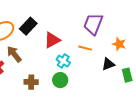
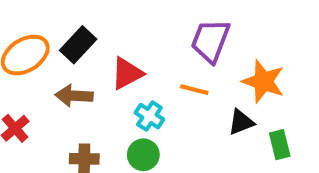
orange star: (119, 44) -> (263, 81), size x1.5
brown arrow: (14, 54) -> (74, 96), moved, turned -48

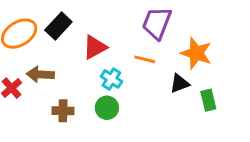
brown arrow: (74, 96) -> (40, 74), moved

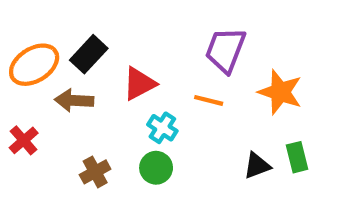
brown arrow: (40, 74) -> (74, 100), moved
black triangle: (180, 84) -> (257, 166), moved
brown cross: (63, 111) -> (95, 172), turned -30

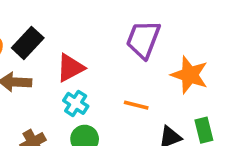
orange line: (209, 100) -> (136, 105), moved
cyan cross: (162, 128) -> (76, 103), moved

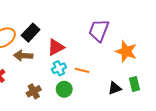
cyan cross: (76, 103) -> (59, 68), turned 32
orange line: (136, 105) -> (82, 70), moved

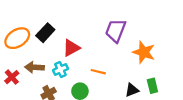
brown arrow: (23, 56) -> (35, 67), moved
cyan cross: (59, 68) -> (60, 70), moved

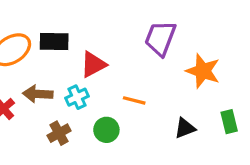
black rectangle: (45, 33) -> (54, 42), turned 48
green rectangle: (152, 86) -> (229, 122), moved

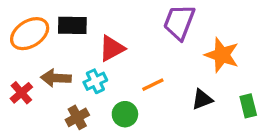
orange line: (134, 100) -> (153, 85), turned -40
black triangle: (185, 128) -> (202, 99), moved

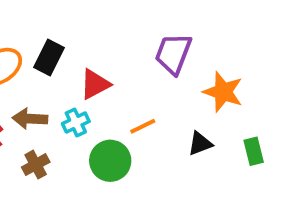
black rectangle: (72, 25) -> (49, 57), turned -64
green circle: (125, 114) -> (110, 161), size x1.4
brown cross: (77, 117) -> (36, 165), moved

